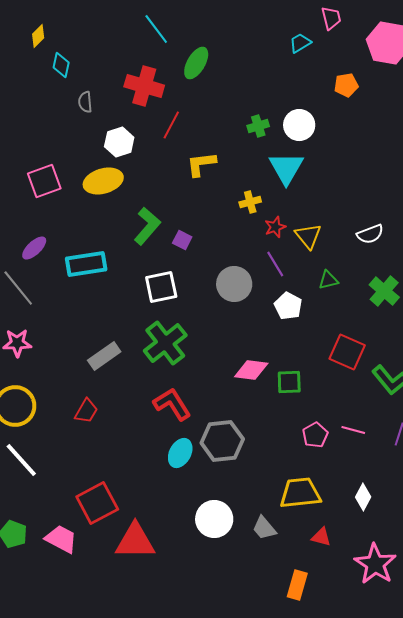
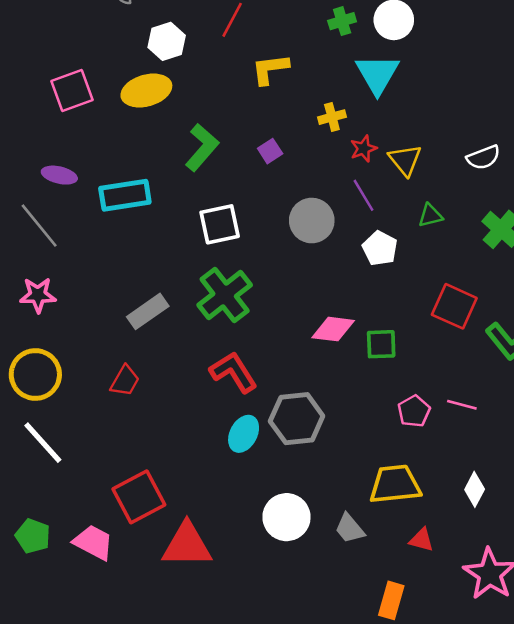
purple square: (182, 240) -> (270, 151), moved, turned 30
purple ellipse: (34, 248) -> (59, 175), turned 56

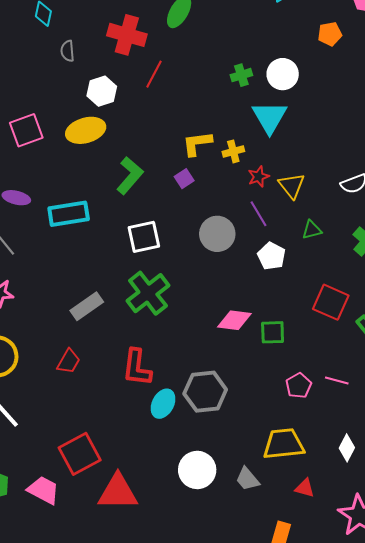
yellow L-shape: (270, 69) -> (197, 143), moved
red L-shape: (233, 372) -> (137, 367), moved, turned -141

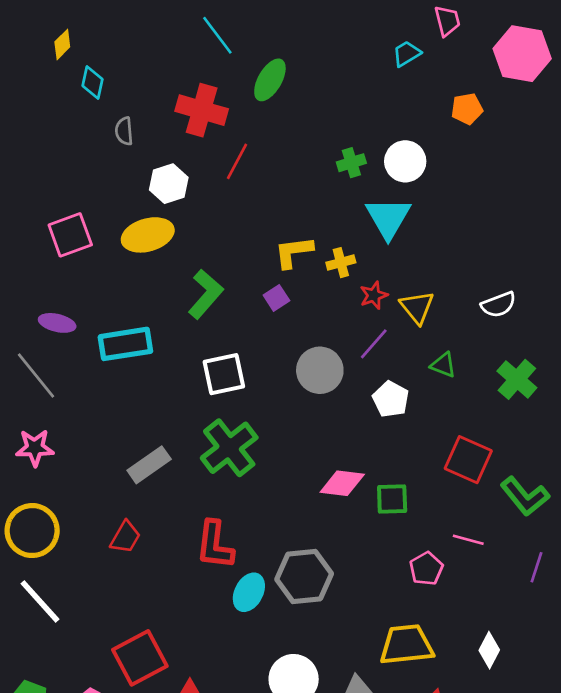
purple line: (258, 214) -> (374, 344), turned 72
green triangle: (312, 230) -> (443, 365), turned 35
pink line: (337, 381) -> (468, 540), moved

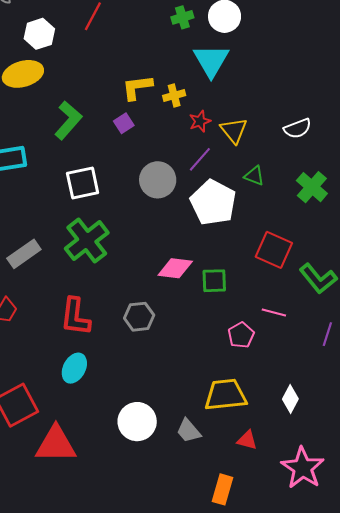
white pentagon: (391, 399) -> (213, 202), size x1.6
gray hexagon: (304, 577) -> (139, 317), moved, size x0.7
cyan ellipse: (249, 592) -> (74, 368), moved

